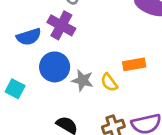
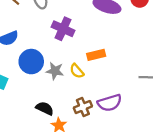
purple cross: (61, 25) -> (63, 29), moved

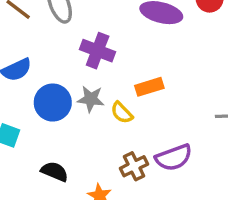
gray star: (55, 71) -> (91, 99), moved
black semicircle: (45, 108) -> (55, 172), moved

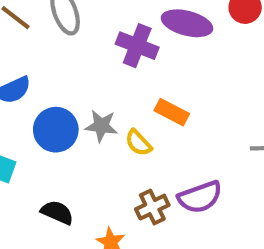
purple cross: (98, 51) -> (137, 46), moved
orange rectangle: (149, 87) -> (172, 112), turned 44

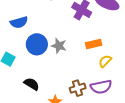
orange rectangle: (172, 112) -> (94, 44), turned -49
yellow semicircle: (138, 143) -> (105, 61), moved, turned 80

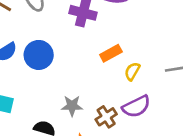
blue circle: (37, 44) -> (39, 55), moved
gray star: (59, 46) -> (72, 106), moved

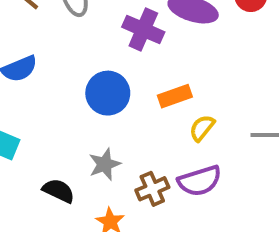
blue circle: (39, 55) -> (108, 93), moved
gray star: (72, 106) -> (105, 164), turned -30

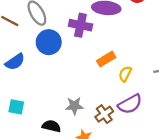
blue circle: (108, 93) -> (49, 42), moved
gray star: (105, 164) -> (74, 106), turned 30

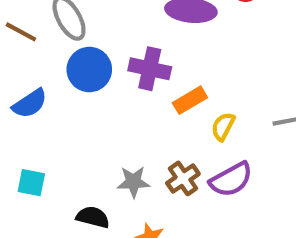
purple cross: (80, 25) -> (150, 69), moved
brown cross: (104, 114) -> (183, 178), moved

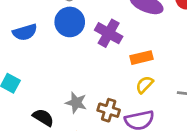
orange rectangle: (190, 100) -> (141, 58), moved
brown cross: (183, 178) -> (109, 110), turned 35

